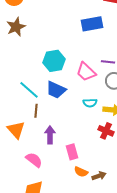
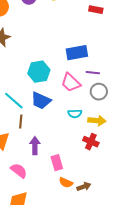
blue rectangle: (92, 24) -> (77, 53), moved

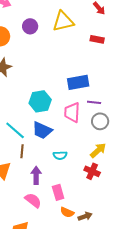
pink trapezoid: (71, 83) -> (72, 112), turned 50
cyan semicircle: (75, 114) -> (60, 155), moved
yellow arrow: (97, 121) -> (98, 150), turned -48
pink semicircle: (19, 171) -> (33, 200), moved

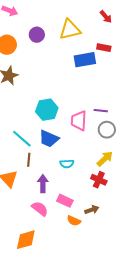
blue rectangle: (78, 82) -> (85, 60), moved
pink rectangle: (58, 192) -> (65, 201), turned -49
brown arrow: (85, 216) -> (92, 210), moved

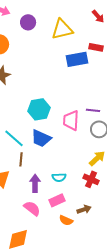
purple circle: (37, 35) -> (28, 22), moved
cyan semicircle: (67, 164) -> (59, 177), moved
pink rectangle: (65, 201) -> (57, 200), turned -49

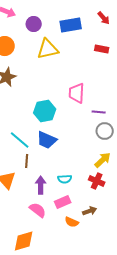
yellow triangle: (62, 29) -> (48, 49), moved
blue rectangle: (77, 59) -> (71, 25), moved
pink trapezoid: (71, 120) -> (77, 93), moved

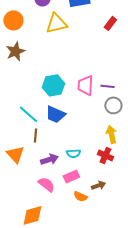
red rectangle: (102, 49) -> (110, 23), turned -64
pink trapezoid: (77, 93) -> (85, 85), moved
yellow arrow: (103, 160) -> (111, 134), turned -60
purple arrow: (41, 185) -> (49, 159), turned 72

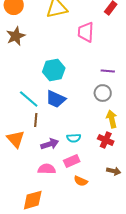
pink trapezoid: (85, 85) -> (86, 32), moved
gray circle: (113, 105) -> (103, 93), moved
pink semicircle: (46, 184) -> (47, 169), turned -36
brown arrow: (98, 185) -> (114, 171), moved, turned 32

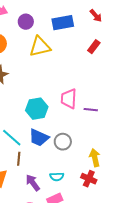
pink trapezoid: (86, 32) -> (69, 99), moved
gray circle: (103, 93) -> (63, 142), moved
purple arrow: (50, 144) -> (33, 183), turned -108

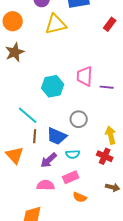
blue trapezoid: (39, 138) -> (57, 136), moved
purple arrow: (33, 183) -> (49, 160), turned -96

